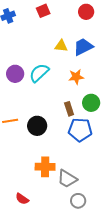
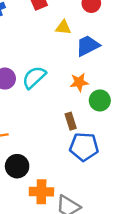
yellow triangle: (61, 46) -> (63, 27), moved
green circle: (91, 103) -> (100, 100), moved
black circle: (37, 126) -> (17, 166), moved

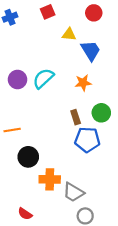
blue trapezoid: (88, 46) -> (91, 50), turned 85
green circle: (100, 100) -> (101, 113), moved

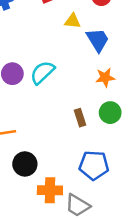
orange star: (83, 83) -> (105, 77), moved
blue pentagon: (87, 140) -> (94, 165), moved

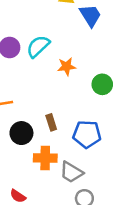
orange star: (105, 77) -> (67, 67), moved
brown rectangle: (80, 118) -> (51, 122), moved

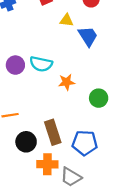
cyan semicircle: (38, 46) -> (41, 64), turned -125
brown rectangle: (51, 122) -> (53, 132), size x1.6

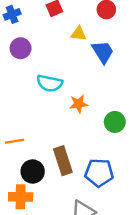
purple circle: (15, 65) -> (21, 48), moved
orange cross: (47, 164) -> (21, 197), moved

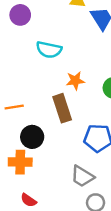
orange star: (79, 104) -> (75, 81), moved
brown rectangle: (63, 161) -> (62, 108), moved

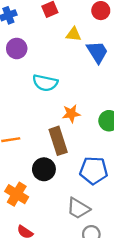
black circle: (32, 137) -> (44, 169), moved
orange cross: (20, 162) -> (17, 194), turned 30

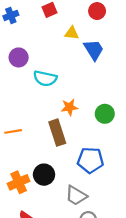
purple circle: (17, 48) -> (19, 57), moved
black circle: (44, 169) -> (44, 175), moved
orange cross: (17, 194) -> (19, 182), turned 35

